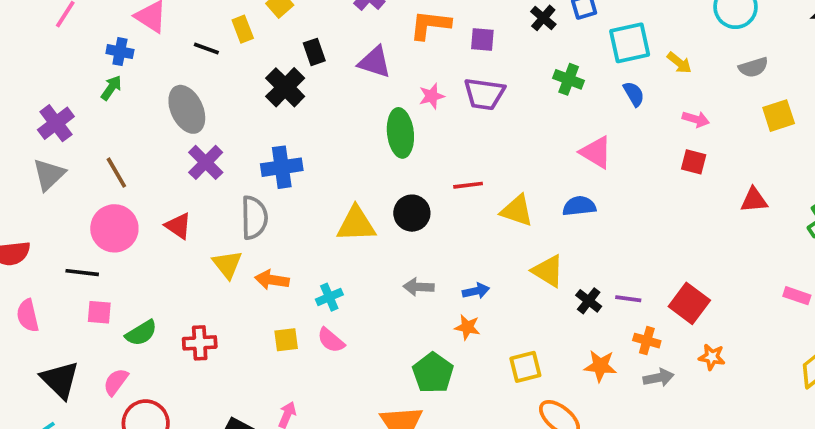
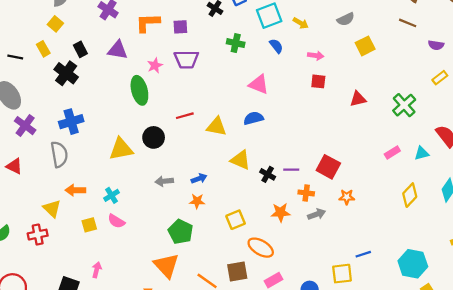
yellow rectangle: (243, 29) -> (43, 49), moved
yellow triangle: (227, 264) -> (52, 208), moved
pink rectangle: (797, 296) -> (392, 153), turned -42

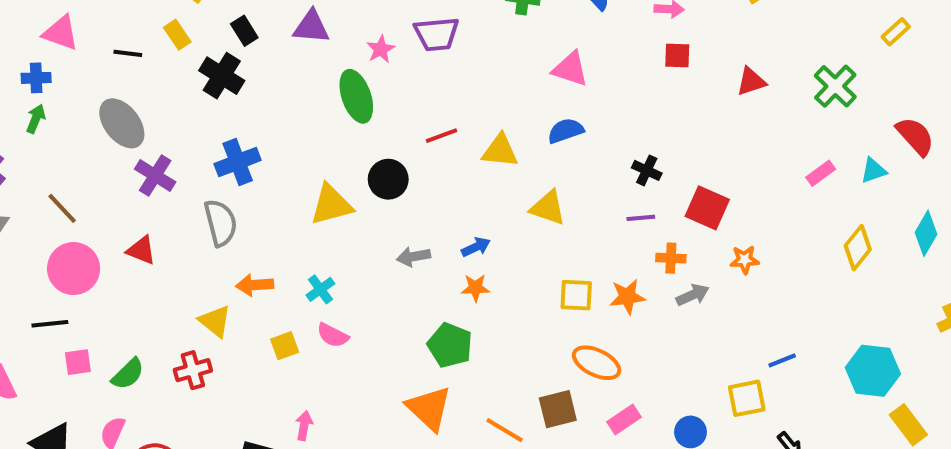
black cross: (268, 174) -> (647, 170), moved
yellow square: (236, 220) -> (576, 295), moved, turned 30

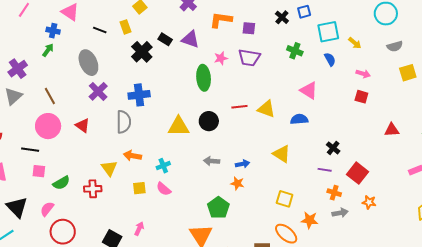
black rectangle: (244, 31) -> (165, 39), moved, turned -40
red triangle: (751, 81) -> (392, 130), moved
yellow triangle: (500, 151) -> (266, 109), moved
orange star: (627, 297) -> (310, 220), moved

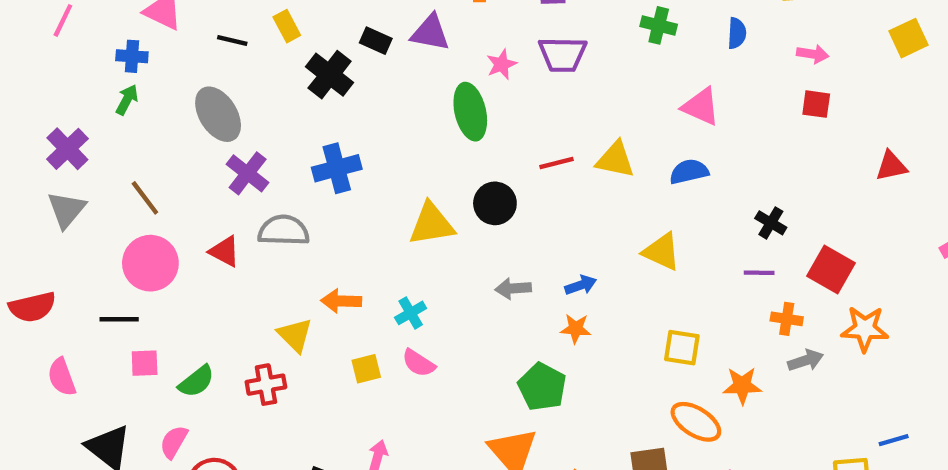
blue semicircle: (330, 59) -> (737, 33), turned 40
gray semicircle: (124, 122) -> (284, 230), moved, turned -80
orange star: (369, 202) -> (865, 329), size x1.5

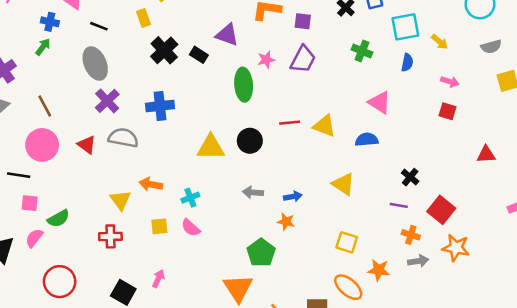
black line: (232, 40) -> (99, 26), moved
black rectangle: (376, 41) -> (199, 55), moved
purple trapezoid: (563, 54) -> (303, 59), turned -72
red cross: (266, 385) -> (110, 236), moved
pink semicircle: (174, 442) -> (34, 238), moved

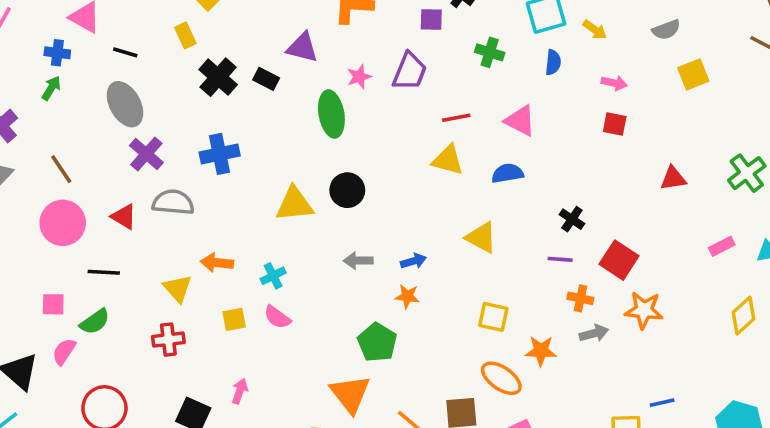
purple square: (303, 21) -> (431, 20), moved
red line: (290, 123) -> (456, 118), moved
black line: (19, 175) -> (104, 272), moved

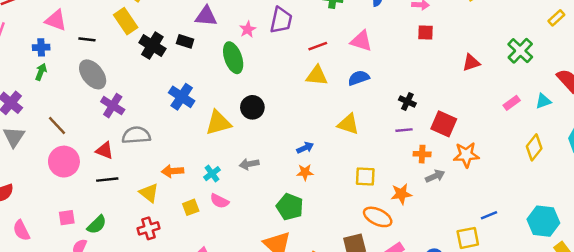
yellow rectangle: (185, 35) -> (126, 21), size x1.5
blue cross: (220, 154) -> (182, 97), moved, turned -35
gray arrow: (358, 261) -> (249, 164), moved
black line: (104, 272) -> (107, 180), moved

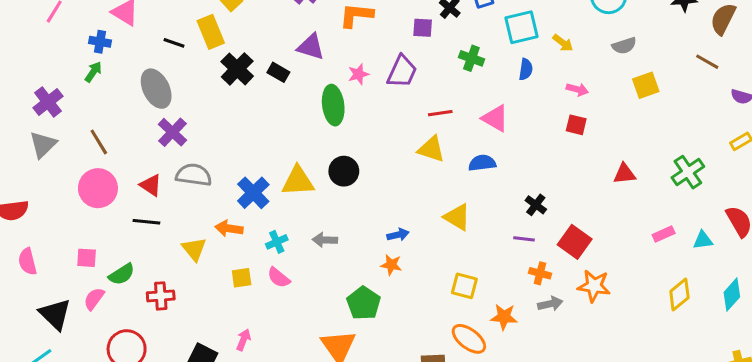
black line: (87, 39) -> (174, 43), moved
blue cross: (182, 97) -> (253, 193), moved
red cross: (149, 228) -> (161, 296), moved

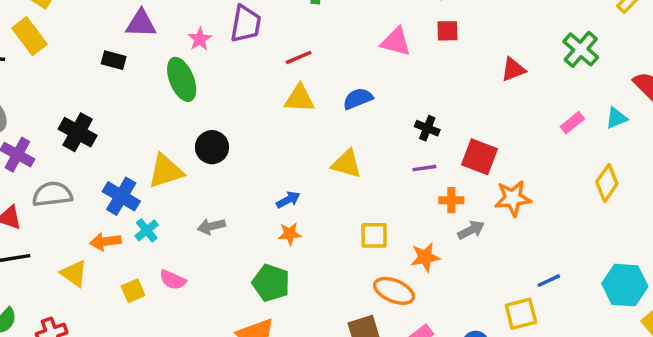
black cross: (237, 69) -> (78, 132), moved
pink triangle: (495, 118) -> (396, 42), moved
cyan cross: (277, 242) -> (147, 230), moved

